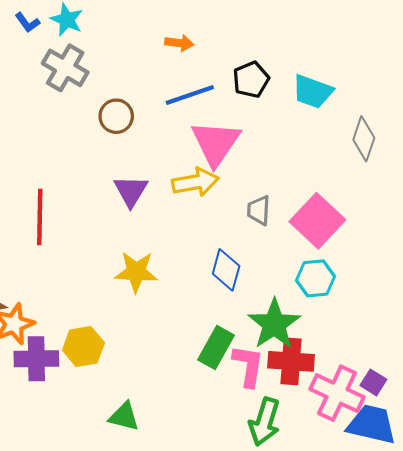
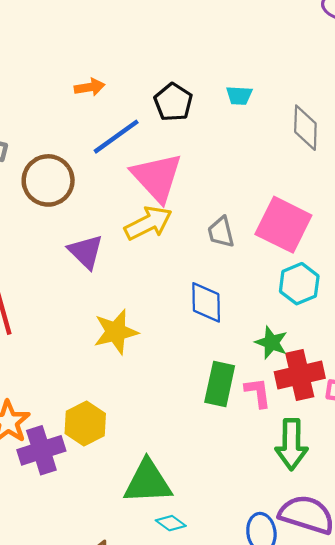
cyan trapezoid: (313, 91) -> (239, 95), size x0.6
brown circle: (116, 116) -> (48, 180), size x1.4
green star: (274, 324) -> (271, 343), size x0.6
pink L-shape: (248, 366) -> (258, 393), size x0.7
green triangle: (124, 417) -> (148, 482), size x1.5

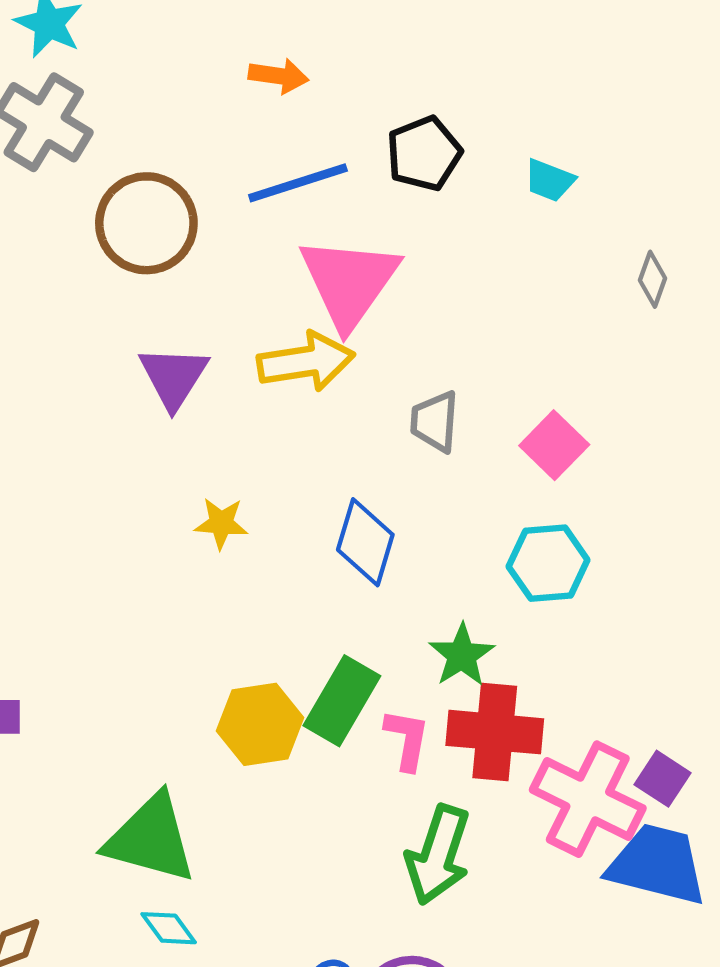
gray diamond: (305, 128) -> (652, 279), size x0.6
pink square: (283, 225) -> (554, 445), size x0.6
yellow star: (116, 332) -> (221, 523), moved, size x0.6
yellow hexagon: (85, 423) -> (260, 724), moved

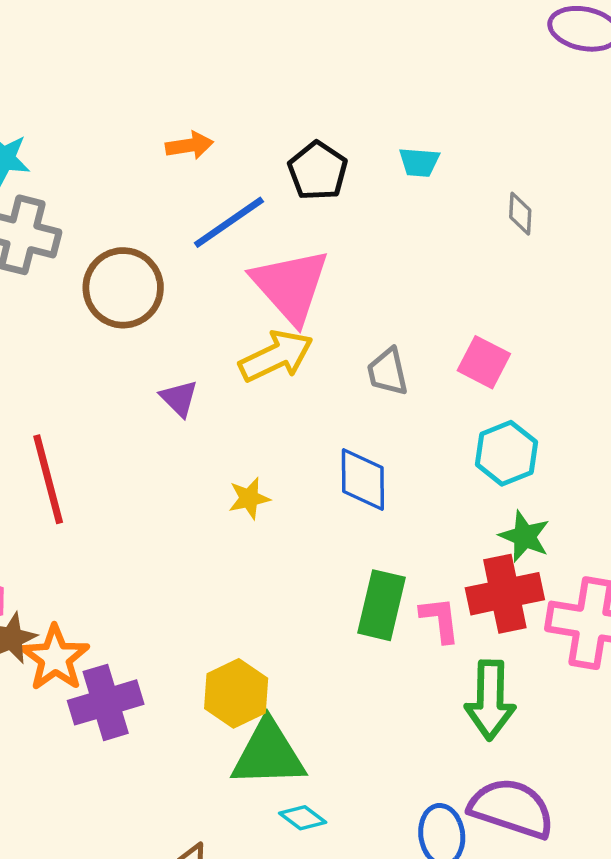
purple triangle: (173, 377) -> (179, 398), size x0.7
green star: (462, 655) -> (525, 536), moved
yellow hexagon: (260, 724) -> (236, 693), moved

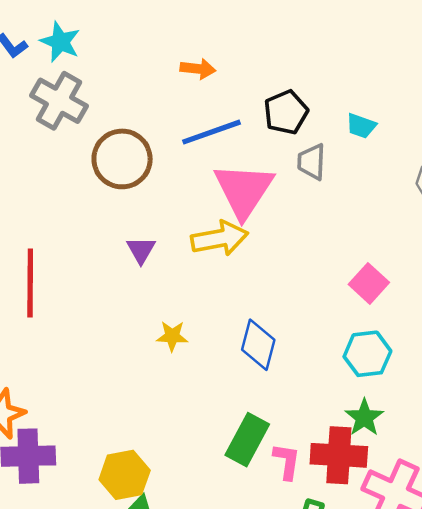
gray trapezoid: (388, 372) -> (312, 162), moved

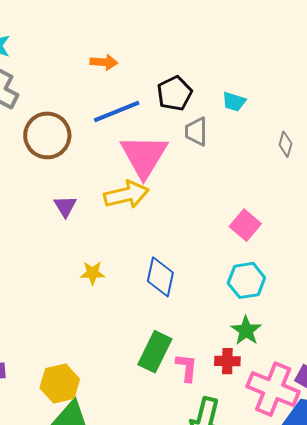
red cross: (339, 455) -> (227, 361), size x0.6

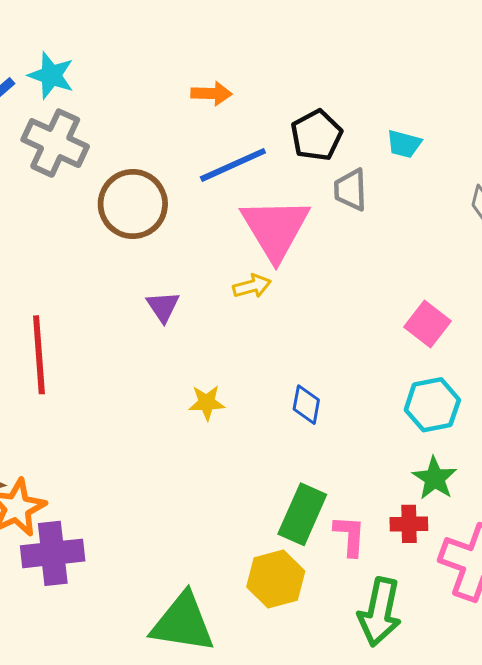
yellow arrow: (126, 195) -> (252, 286), size x0.6
blue diamond: (160, 277) -> (306, 405), size x0.7
yellow hexagon: (60, 384) -> (276, 579), moved

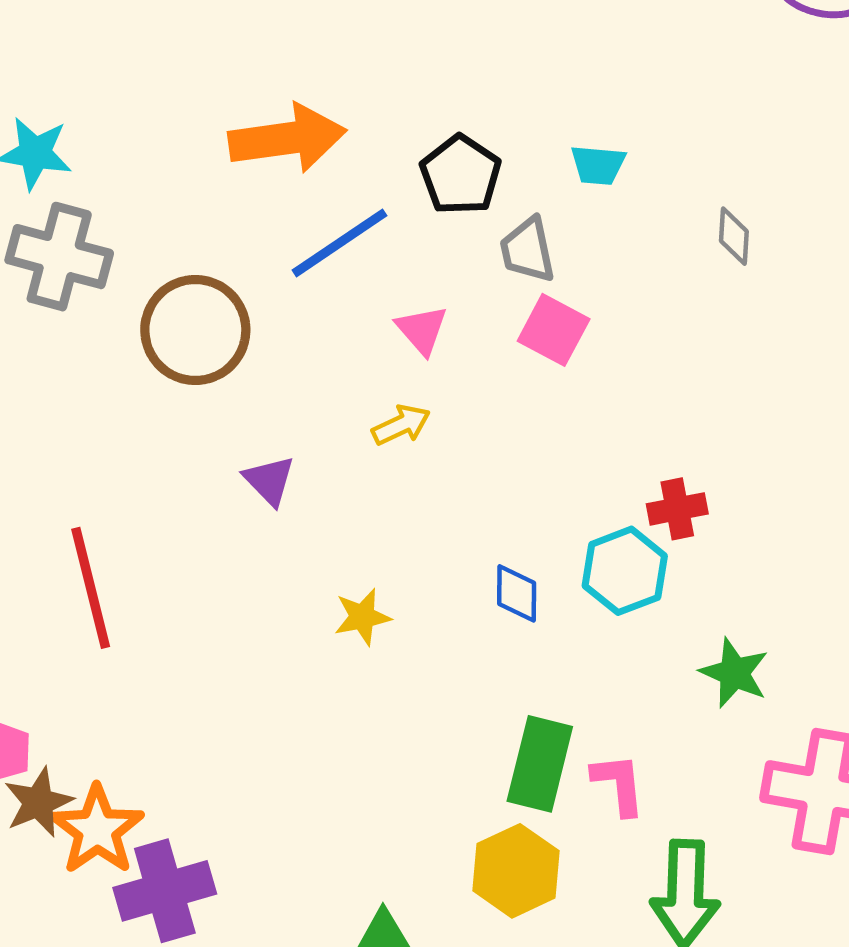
orange arrow: (212, 94) -> (287, 138), size x1.8
pink triangle: (275, 229) -> (422, 330), size x0.5
pink square: (427, 324) -> (554, 330), moved
cyan hexagon: (432, 405) -> (625, 571), moved
red cross: (409, 524) -> (677, 509), moved

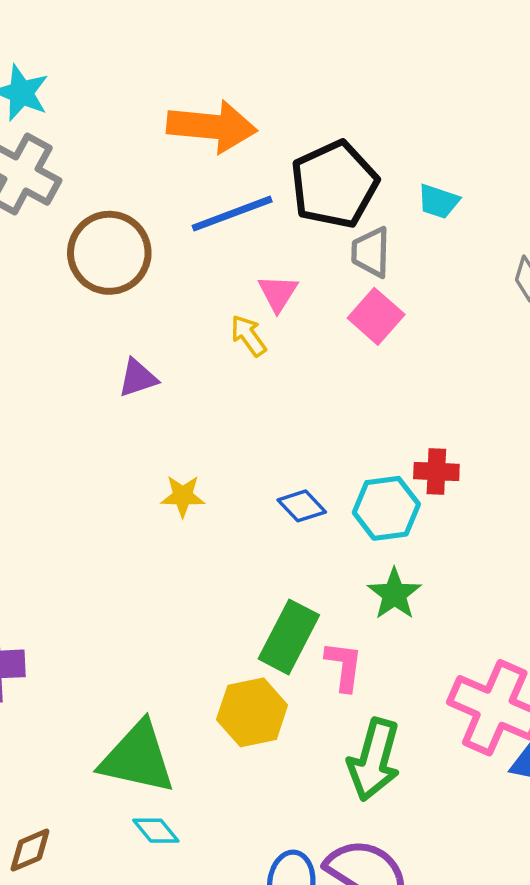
black pentagon: (461, 175) -> (334, 184), size x1.4
yellow arrow: (401, 425) -> (248, 336), moved, turned -114
purple triangle: (269, 480) -> (138, 378), turned 42
blue diamond: (517, 593) -> (302, 506), turned -57
green star: (734, 673) -> (394, 594), moved

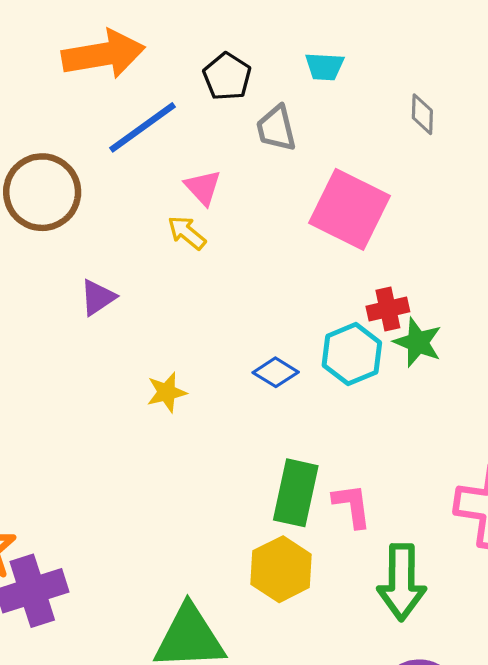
black pentagon: (334, 184) -> (227, 77), size x0.6
pink square: (376, 316) -> (350, 209), moved, size x1.6
green star: (394, 594) -> (418, 342), moved

